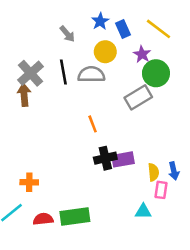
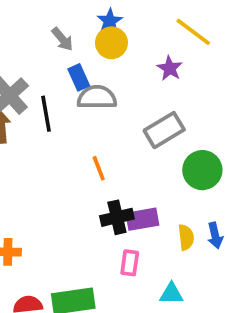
blue rectangle: (123, 29) -> (79, 77), moved
yellow circle: (105, 52) -> (111, 43), moved
black line: (63, 72) -> (46, 114), moved
green circle: (156, 73) -> (202, 170), moved
pink rectangle: (161, 190) -> (130, 263), moved

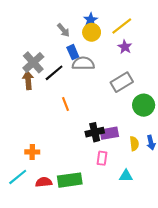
yellow line: (193, 32) -> (122, 26), moved, turned -75
black line: (46, 114) -> (54, 73), turned 60
orange line: (99, 168) -> (66, 104), moved

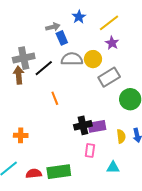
gray arrow: (63, 30) -> (53, 27), turned -64
yellow circle: (92, 32) -> (93, 59), moved
blue rectangle: (73, 52) -> (62, 38), moved
gray cross: (33, 62) -> (24, 58), turned 30
orange cross: (32, 152) -> (21, 135), moved

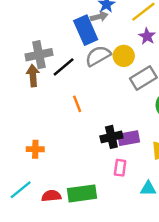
gray arrow: (53, 27) -> (99, 17), moved
blue rectangle: (62, 38) -> (86, 30), size x1.6
gray semicircle: (72, 59) -> (98, 56), turned -30

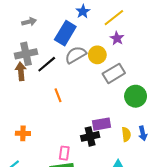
gray arrow: (99, 17) -> (29, 22), moved
blue rectangle: (86, 30) -> (65, 33), turned 55
black cross: (111, 137) -> (90, 136), moved
pink rectangle: (120, 168) -> (64, 153), moved

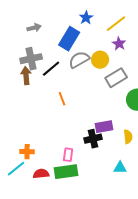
orange cross: (23, 133) -> (27, 152), moved

